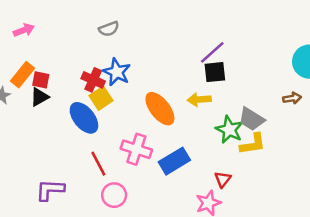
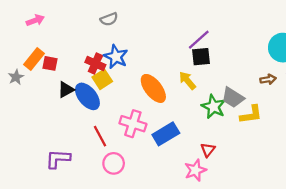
black triangle: (39, 97) -> (66, 90), moved
yellow arrow: (199, 100) -> (187, 80), turned 54
yellow L-shape: (253, 144) -> (251, 115), moved

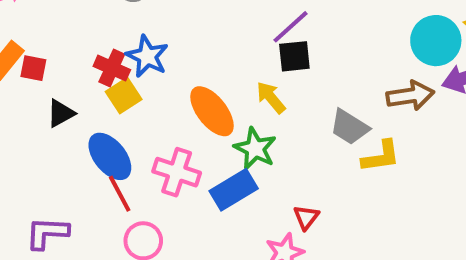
brown arrow: (268, 79) -> (410, 96), size x1.6
blue ellipse: (87, 96) -> (110, 156), moved
green star: (214, 107) -> (255, 149), moved

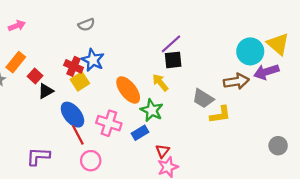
red square: (33, 68) -> (35, 76), moved, turned 32
blue rectangle: (234, 190) -> (140, 133), size x0.7
red triangle: (306, 217) -> (162, 151), moved

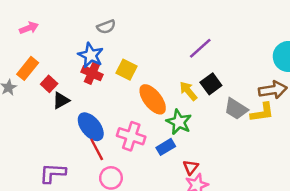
blue star: (93, 60) -> (91, 55), moved
black square: (173, 60) -> (211, 84), moved, turned -30
yellow square: (80, 81) -> (126, 70), moved, turned -30
yellow L-shape: (220, 115) -> (262, 112), moved

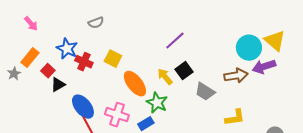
pink arrow: (29, 28) -> (31, 24), turned 70
blue star: (91, 55) -> (67, 49), moved
yellow L-shape: (262, 112) -> (235, 118), moved

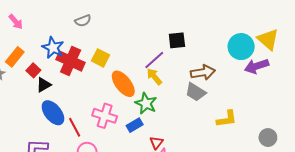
purple line: (175, 41) -> (154, 60), moved
red cross: (84, 62) -> (71, 61), size x1.5
black square: (184, 71) -> (177, 40), moved, turned 30
brown arrow: (236, 76) -> (203, 72), moved
blue ellipse: (83, 107) -> (53, 113), moved

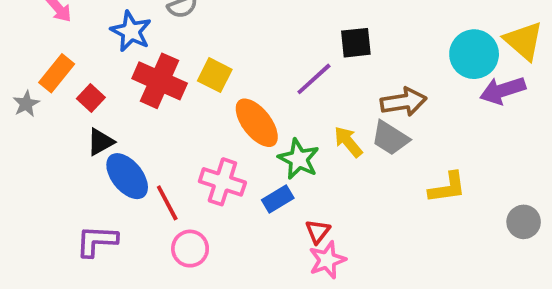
blue star: (53, 48) -> (131, 31), moved
yellow arrow: (154, 77) -> (348, 142), moved
black triangle: (44, 85) -> (100, 142), moved

